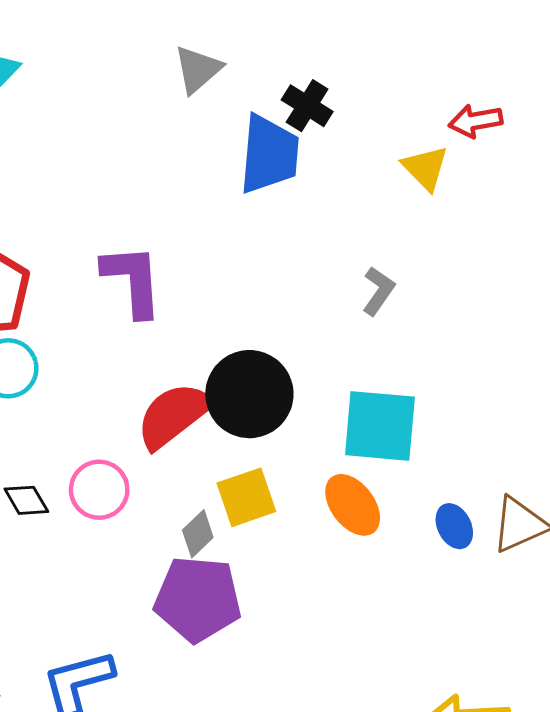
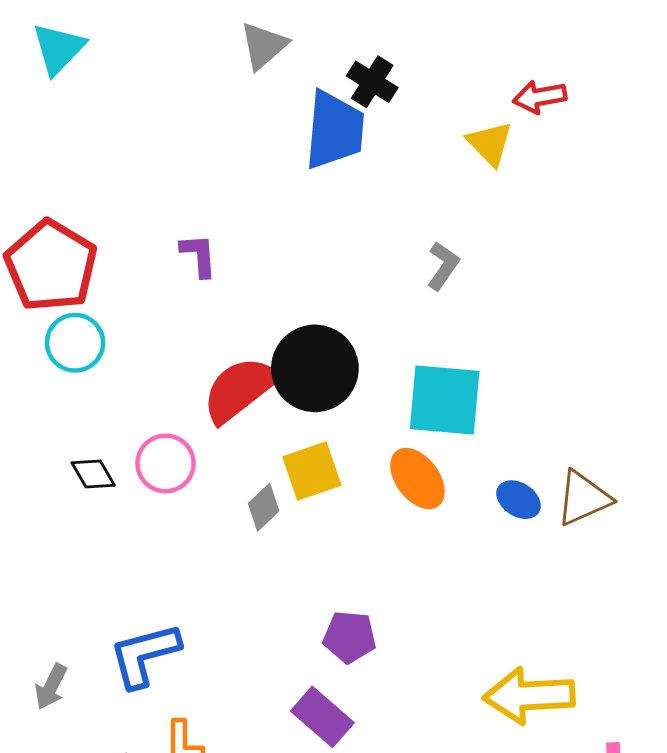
purple L-shape: (133, 280) -> (199, 255), size x0.6
blue ellipse: (454, 526) -> (519, 500), turned -30
purple pentagon: (198, 599) -> (350, 637), moved, size x0.6

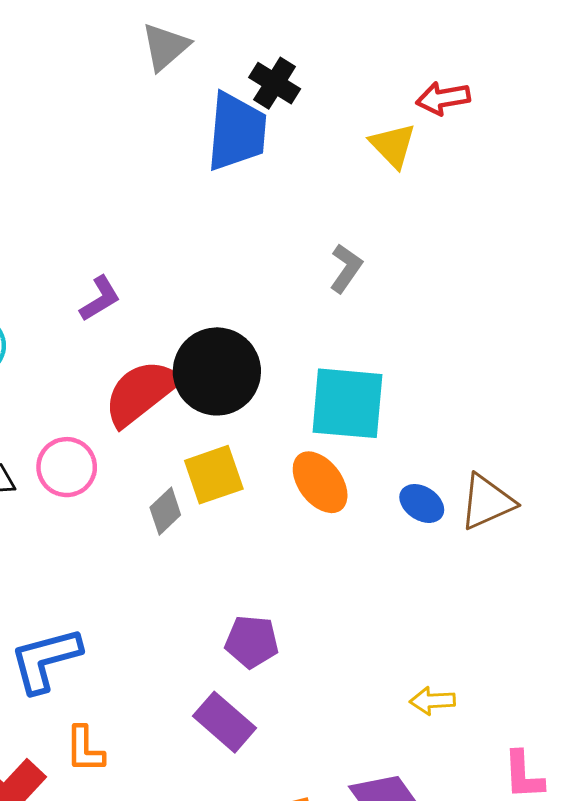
purple L-shape: (199, 255) -> (100, 299), moved, turned 63
yellow arrow: (529, 696) -> (432, 701), size x0.5

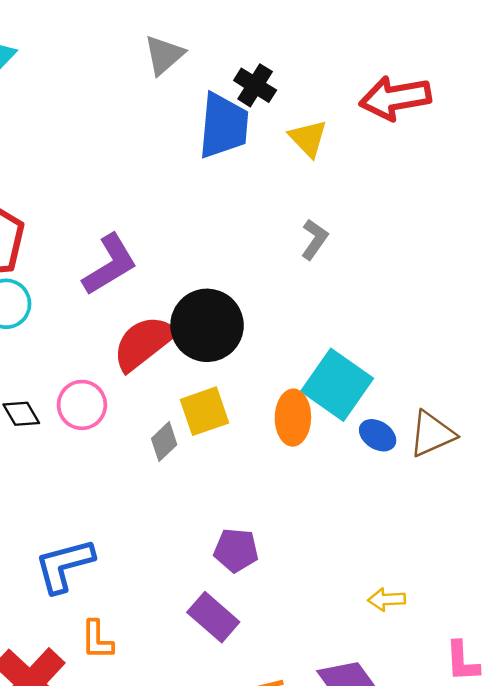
red arrow: (443, 98) -> (395, 98), size x1.6
yellow triangle: (393, 145) -> (308, 138), moved
purple L-shape: (100, 299) -> (110, 265), size x1.6
cyan square: (347, 403) -> (337, 385), moved, turned 30
orange ellipse: (320, 482) -> (293, 418), turned 38

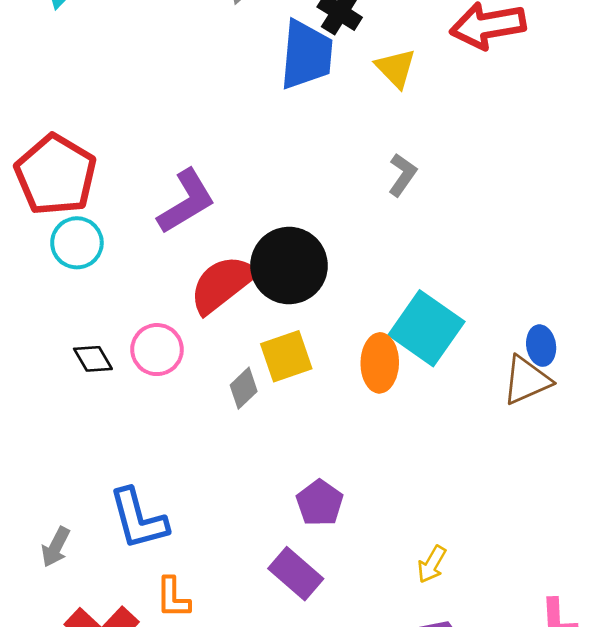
blue ellipse: (378, 435) -> (541, 346), moved, turned 48
purple pentagon: (236, 550) -> (320, 503), turned 30
blue L-shape: (64, 565) -> (138, 519), turned -90
yellow arrow: (386, 599) -> (432, 564), moved, turned -57

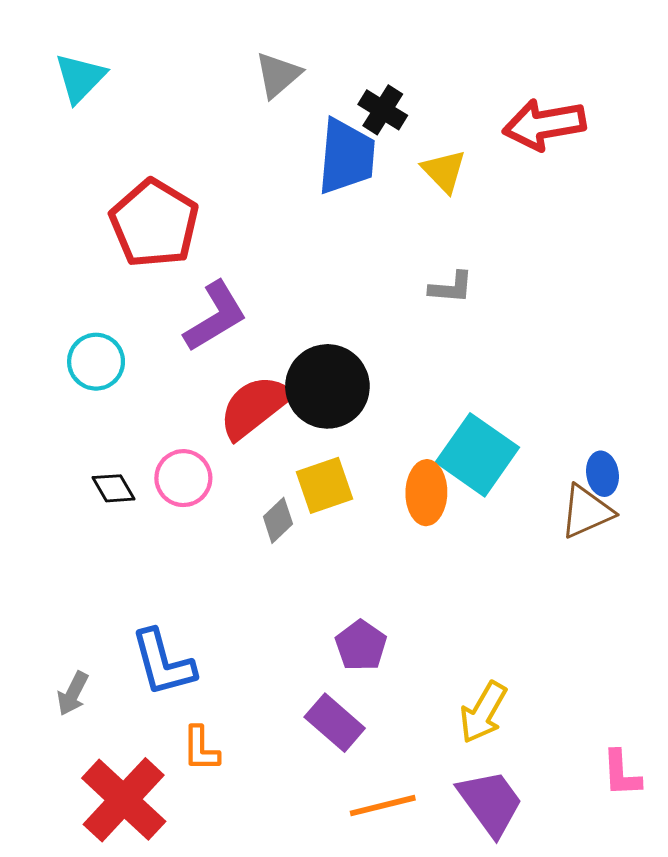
red pentagon: (56, 175) -> (154, 223), moved
gray L-shape: (402, 175) -> (451, 287), turned 60
yellow arrow: (432, 564) -> (483, 712), size x1.5

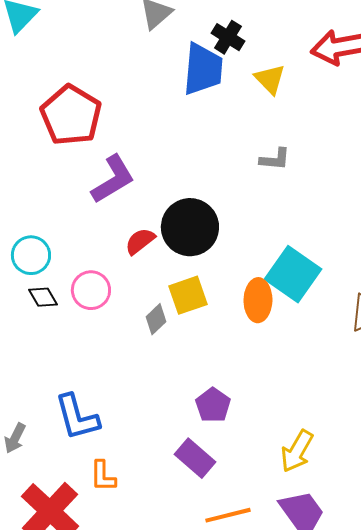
cyan circle: (96, 362) -> (31, 255), moved
red semicircle: (255, 407) -> (140, 241), size x0.6

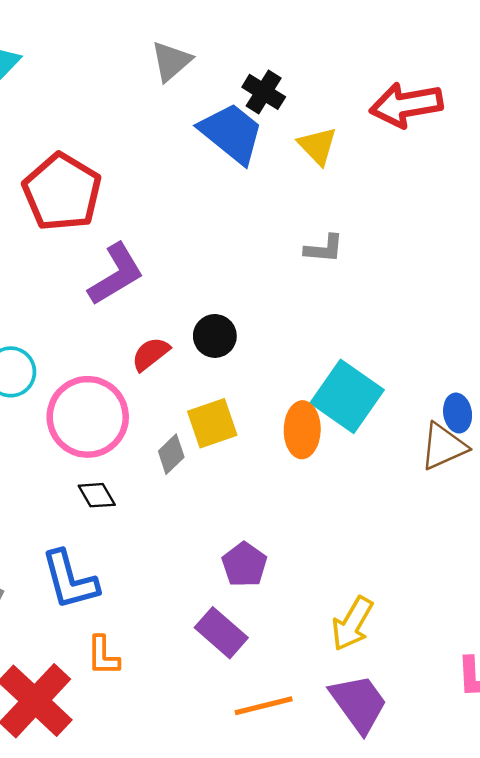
blue trapezoid: (203, 69) -> (232, 133), turned -56
black circle: (190, 227) -> (215, 336), size x0.6
pink circle: (91, 290) -> (88, 417), size x1.6
black diamond: (43, 297) -> (97, 495), moved

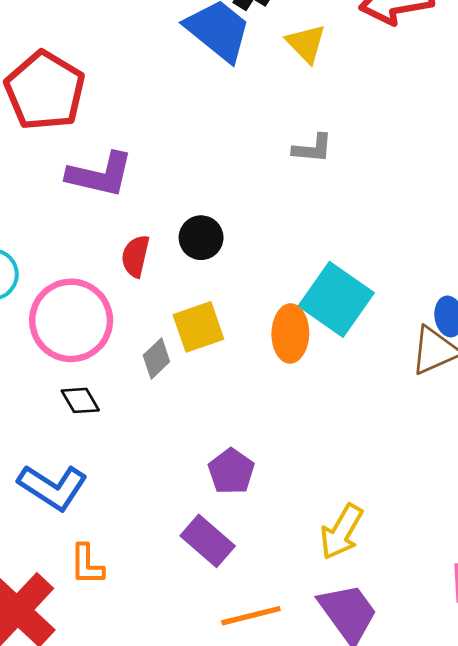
purple L-shape: (116, 274) -> (100, 175), turned 44
red semicircle: (151, 354) -> (135, 256), turned -39
blue L-shape: (70, 580) -> (53, 487), turned -42

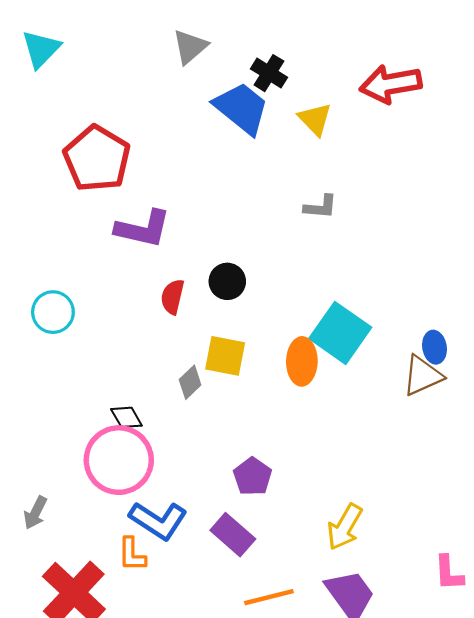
pink circle: (71, 320) -> (119, 460), moved
yellow square: (198, 327) -> (225, 356), turned 30
blue L-shape: (53, 487) -> (158, 520), moved

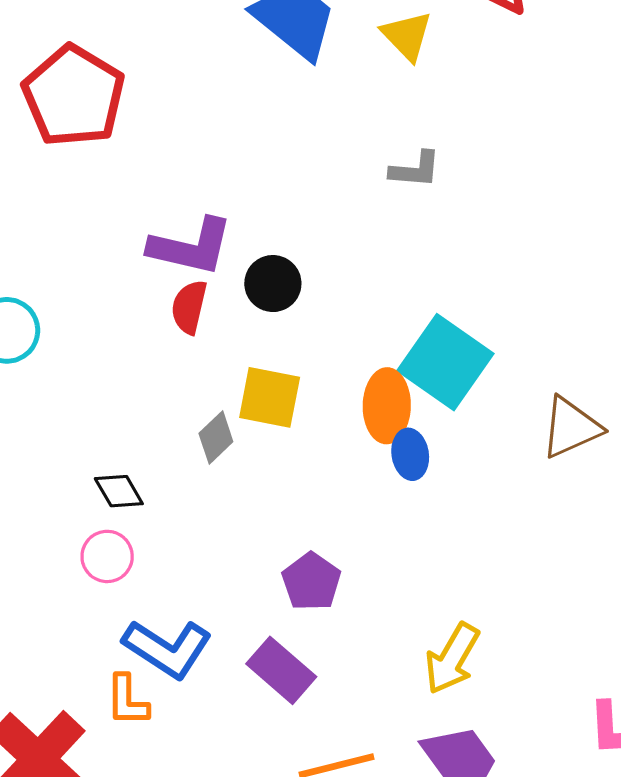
purple L-shape: (143, 229) -> (191, 247), moved
blue ellipse: (434, 347) -> (410, 454), moved
pink circle: (119, 460) -> (107, 556), size x0.5

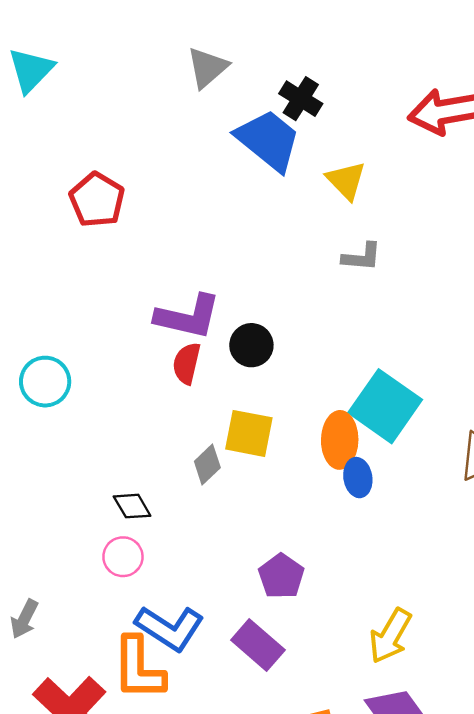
yellow triangle: (407, 36) -> (346, 180), moved
red pentagon: (74, 96) -> (97, 200), size x0.7
orange L-shape: (127, 700) -> (139, 668), size x1.6

